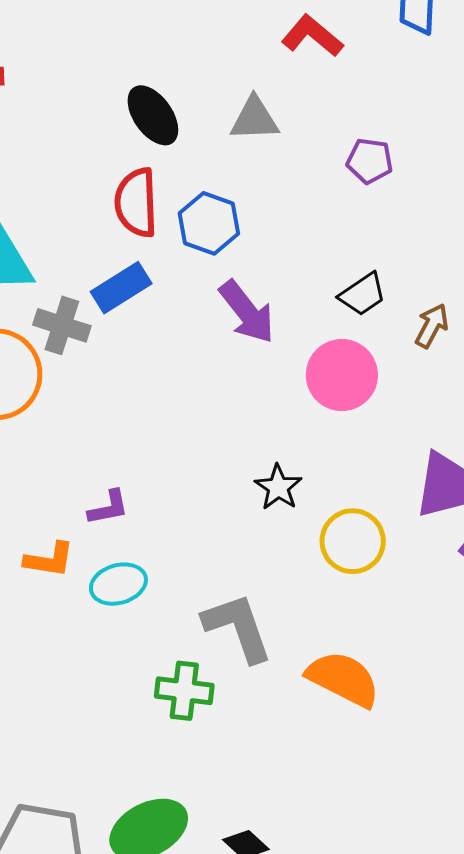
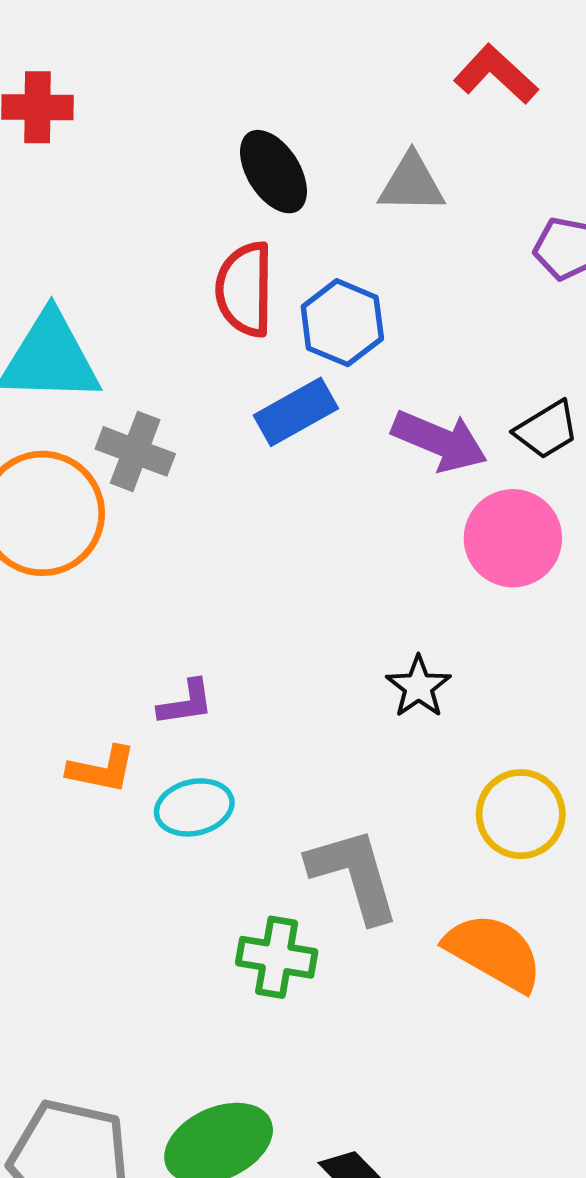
blue rectangle: (121, 288) -> (296, 412), moved
purple arrow: (247, 312) -> (440, 441), moved, turned -32
yellow circle: (353, 541) -> (521, 814), moved

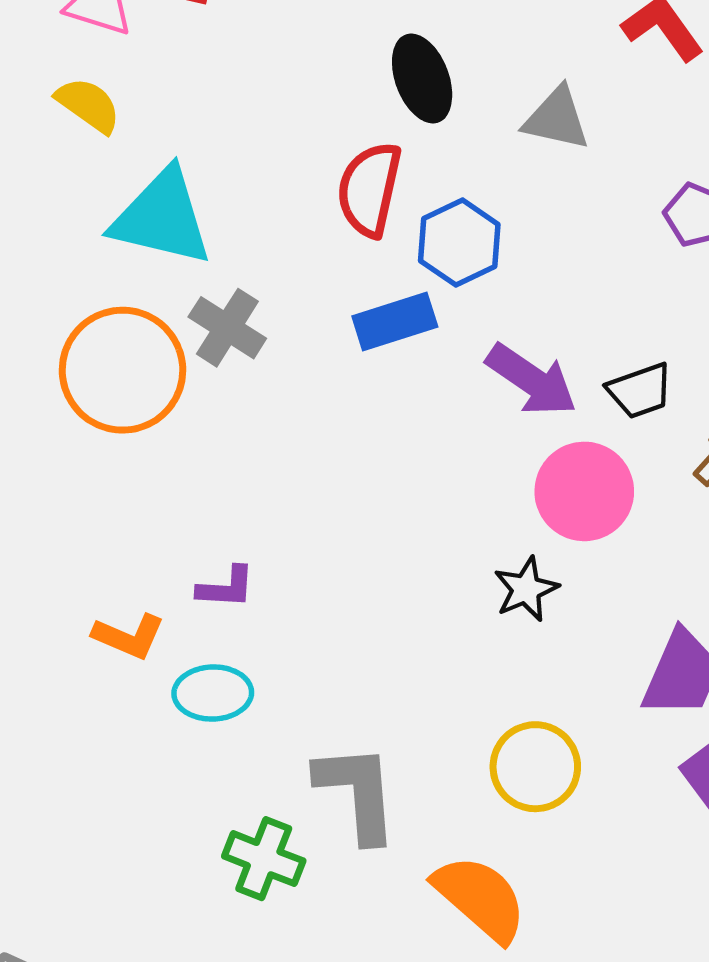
black star: (419, 687) -> (526, 589), moved

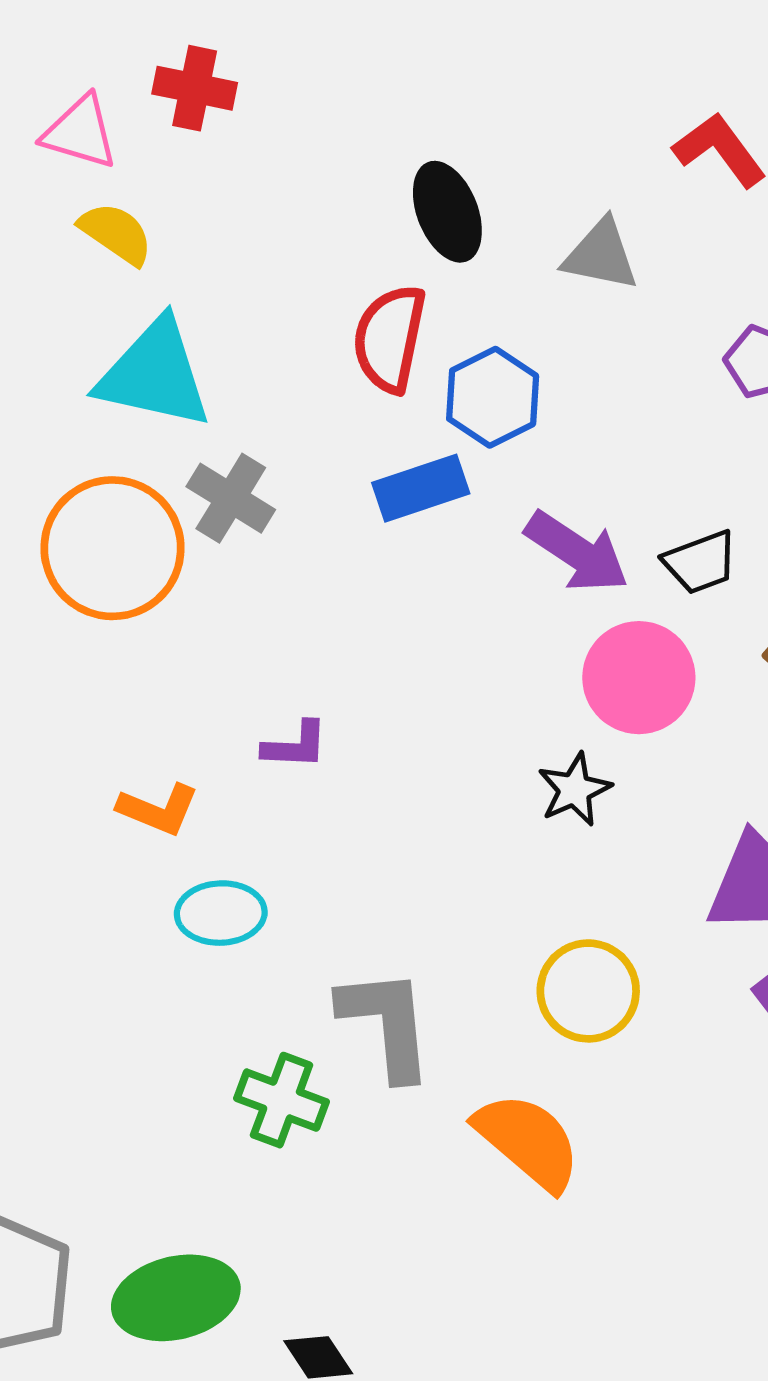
yellow semicircle: (88, 105) -> (116, 233), moved
purple L-shape: (226, 587) -> (295, 745), moved
orange L-shape: (129, 636) -> (158, 809), moved

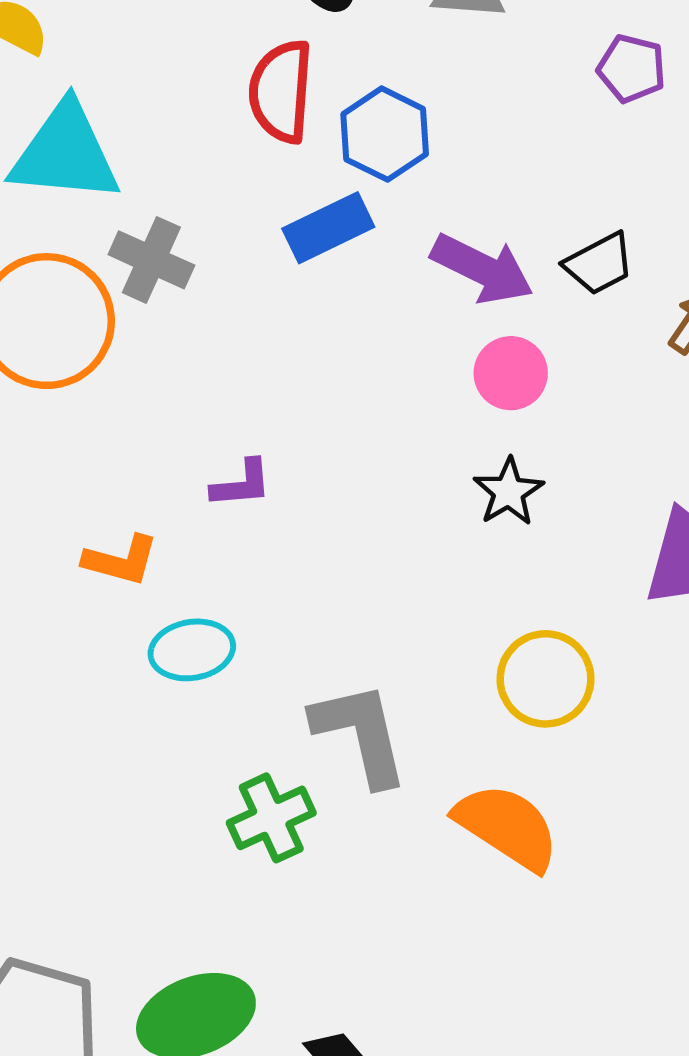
pink circle: (639, 678) -> (511, 373), moved, size x0.7
green cross: (282, 1100) -> (271, 818), turned -38

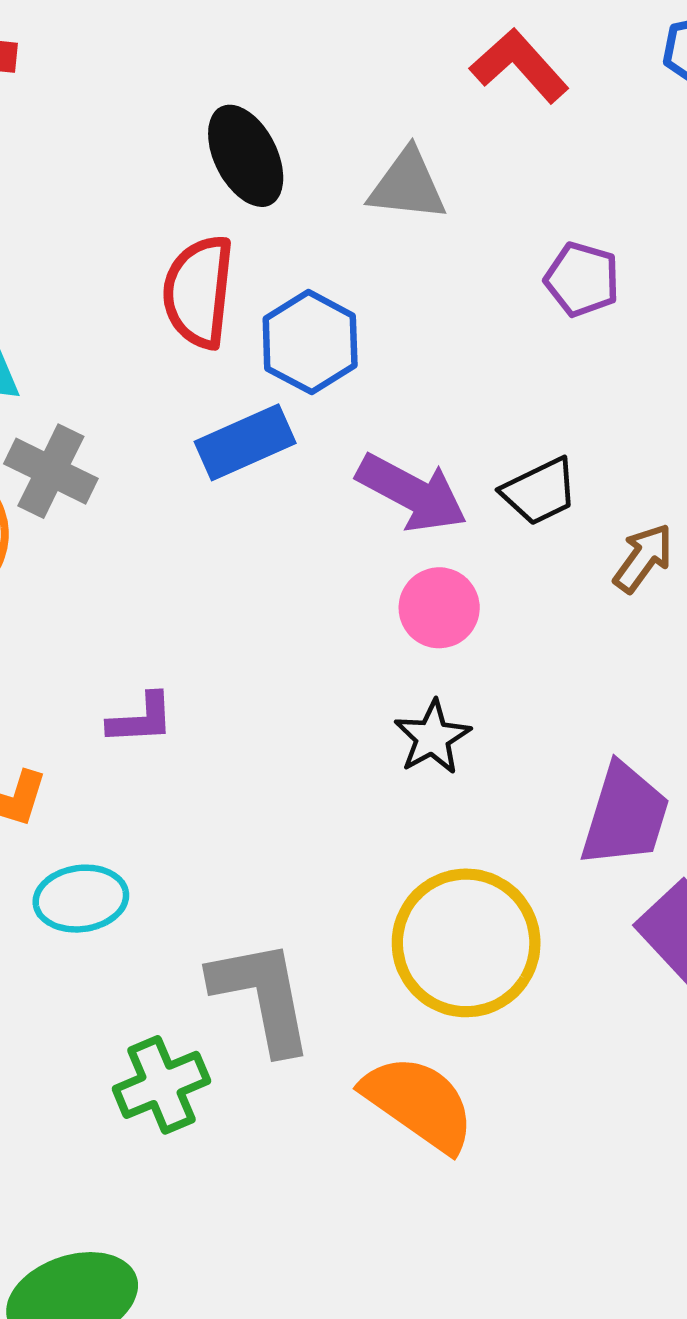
yellow circle: (546, 679) -> (466, 943), size x1.4

